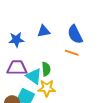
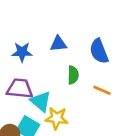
orange line: (72, 53) -> (102, 90), moved
green semicircle: (46, 69) -> (73, 75), moved

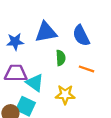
blue triangle: (58, 44) -> (46, 32), size x1.5
yellow star: (57, 118) -> (65, 95), moved

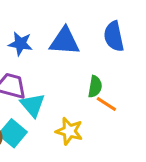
blue semicircle: (81, 36) -> (114, 36), moved
green semicircle: (61, 58) -> (95, 87), moved

